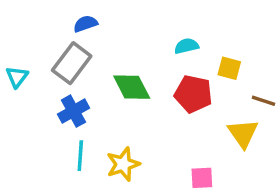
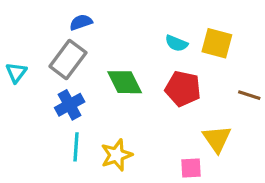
cyan semicircle: (186, 46) -> (176, 43), turned -145
yellow square: (229, 68) -> (217, 43), moved, size x1.4
yellow triangle: (243, 133) -> (217, 139), moved

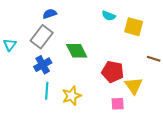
cyan semicircle: (176, 43) -> (109, 16), moved
red pentagon: (183, 89) -> (113, 72), moved

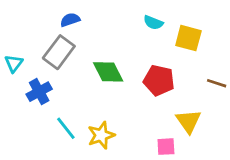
blue cross: (43, 65) -> (39, 92), moved
red pentagon: (113, 72) -> (159, 80), moved
cyan line: (47, 91) -> (66, 128), turned -42

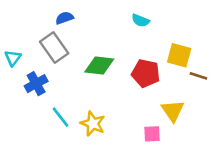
yellow square: (188, 38) -> (179, 55), moved
gray rectangle: (59, 52) -> (54, 48), turned -72
green diamond: (108, 72) -> (99, 66), turned -56
yellow star: (101, 135) -> (93, 124), turned -30

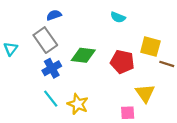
blue cross: (36, 84) -> (52, 68), moved

